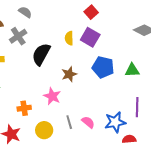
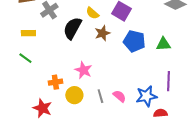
yellow semicircle: (69, 38) -> (92, 13), moved, turned -48
brown star: (69, 74) -> (102, 33), moved
yellow circle: (44, 130) -> (74, 95), moved

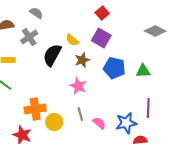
pink star: (83, 70) -> (78, 86), moved
orange cross: (55, 82) -> (35, 109), size x1.5
gray line: (100, 96) -> (80, 114), moved

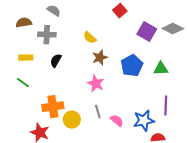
gray cross: (29, 37) -> (47, 35), turned 36
purple square: (101, 38) -> (147, 32), moved
black semicircle: (52, 55) -> (56, 61), moved, size x0.6
blue pentagon: (114, 68) -> (132, 66), turned 30

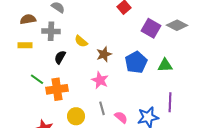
yellow semicircle: (90, 38) -> (81, 41), moved
yellow rectangle: (26, 58) -> (25, 45), moved
green line: (23, 83) -> (37, 79), moved
orange cross: (53, 107) -> (57, 89), moved

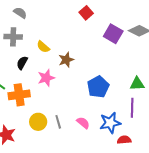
blue pentagon: (136, 62) -> (98, 87), moved
green triangle: (165, 65) -> (137, 84), moved
pink star: (100, 80) -> (46, 78), moved, turned 30
gray line: (102, 108) -> (58, 122), moved

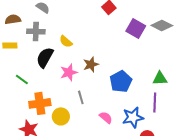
brown star: (66, 60) -> (91, 64), moved
black semicircle: (22, 63) -> (45, 57), size x1.5
orange cross: (19, 95) -> (40, 103), moved
gray line: (58, 122) -> (81, 97), moved

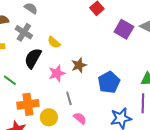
gray cross: (36, 31) -> (24, 32), turned 30
pink semicircle: (106, 117) -> (80, 118), moved

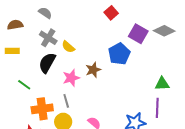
gray cross: (24, 32) -> (48, 38), moved
blue pentagon: (109, 82) -> (119, 54), moved
gray line: (69, 98) -> (66, 101), moved

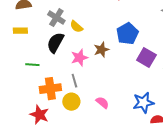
purple square: (138, 34) -> (146, 58), moved
green line: (24, 85) -> (32, 65), turned -32

